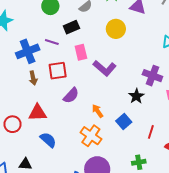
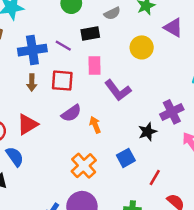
purple cross: (152, 76) -> (172, 112), turned 30
orange arrow: (98, 111) -> (95, 125), moved
red triangle: (38, 113) -> (27, 124), turned -42
blue semicircle: (48, 140) -> (15, 157), moved

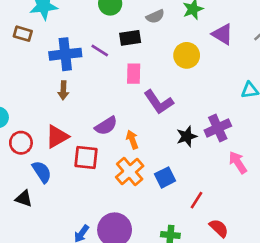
red square: (62, 81) -> (86, 158), moved
black star: (147, 132) -> (187, 136), moved
orange cross: (84, 166) -> (130, 172), moved

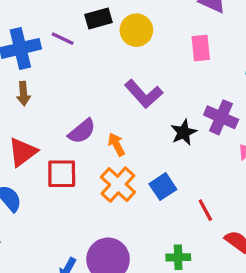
yellow circle: (187, 55) -> (136, 30), moved
pink rectangle: (134, 74) -> (201, 48), moved
purple cross: (218, 128) -> (221, 117), turned -35
red line: (196, 200) -> (205, 210), turned -54

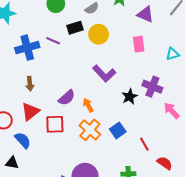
brown arrow: (23, 94) -> (30, 84), moved

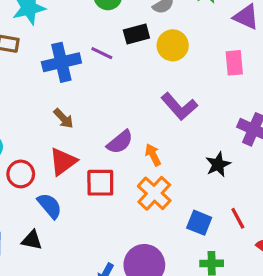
brown arrow: (30, 84) -> (63, 118), turned -40
black star: (130, 97) -> (218, 164), moved
blue square: (118, 130) -> (199, 223), moved, turned -35

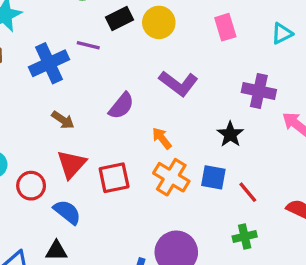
purple semicircle: (120, 142) -> (121, 106), moved
red line: (238, 218) -> (248, 192), moved
blue square: (199, 223) -> (213, 177), moved

